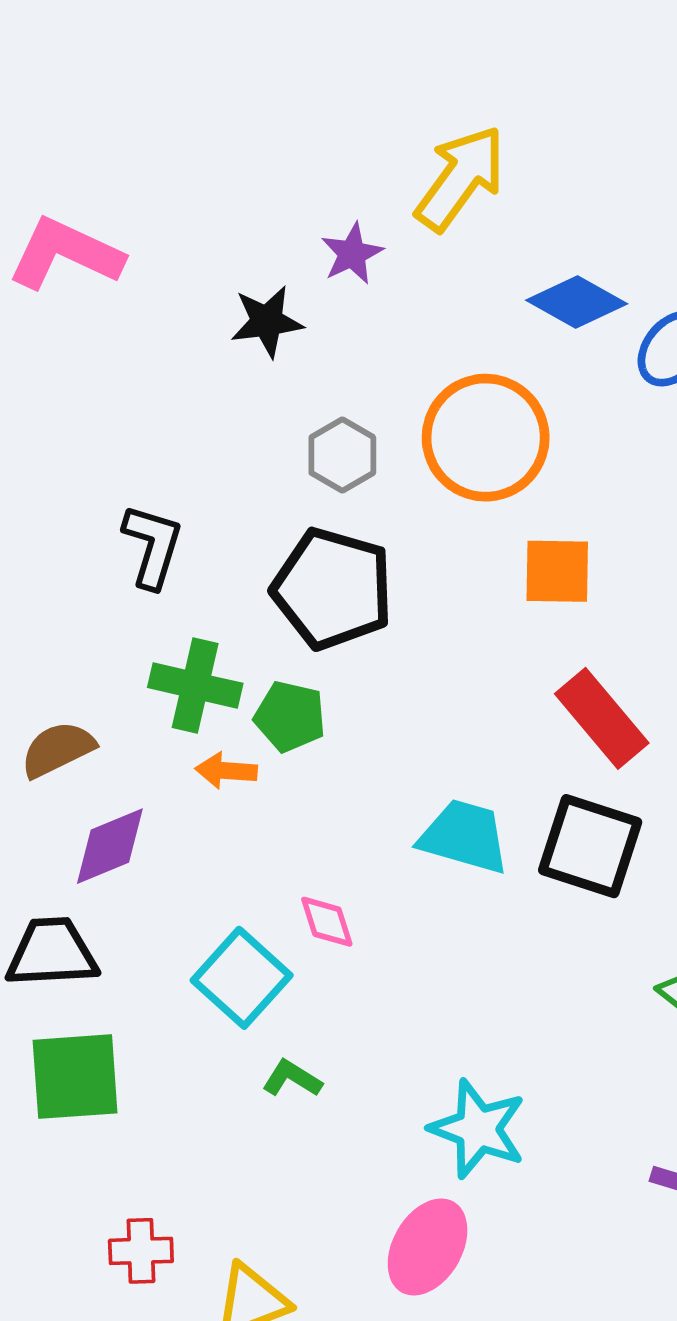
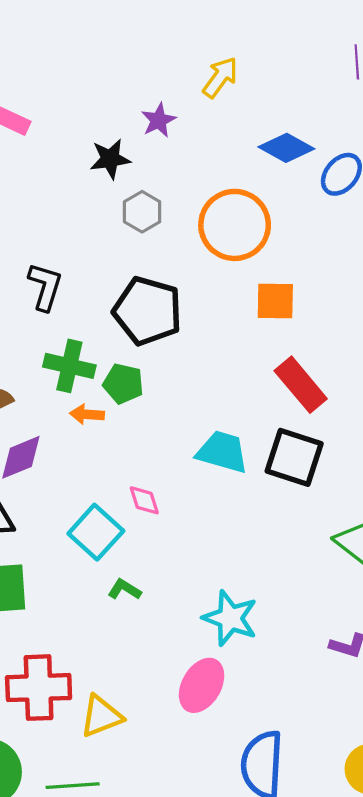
yellow arrow: (460, 178) -> (220, 77), size x0.7
gray hexagon: (342, 455) -> (142, 212), moved
red cross: (141, 1251) -> (39, 688), size x1.8

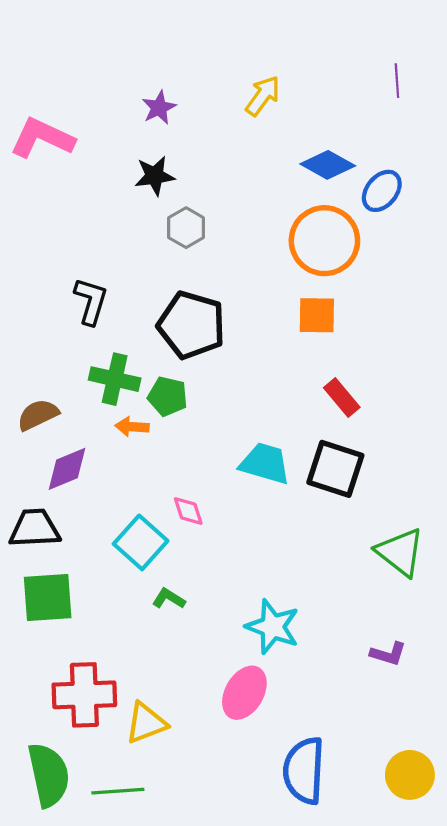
purple star: (159, 120) -> (159, 108), moved
orange circle: (235, 225) -> (324, 241), moved
red rectangle: (301, 385) -> (342, 397), size x0.7

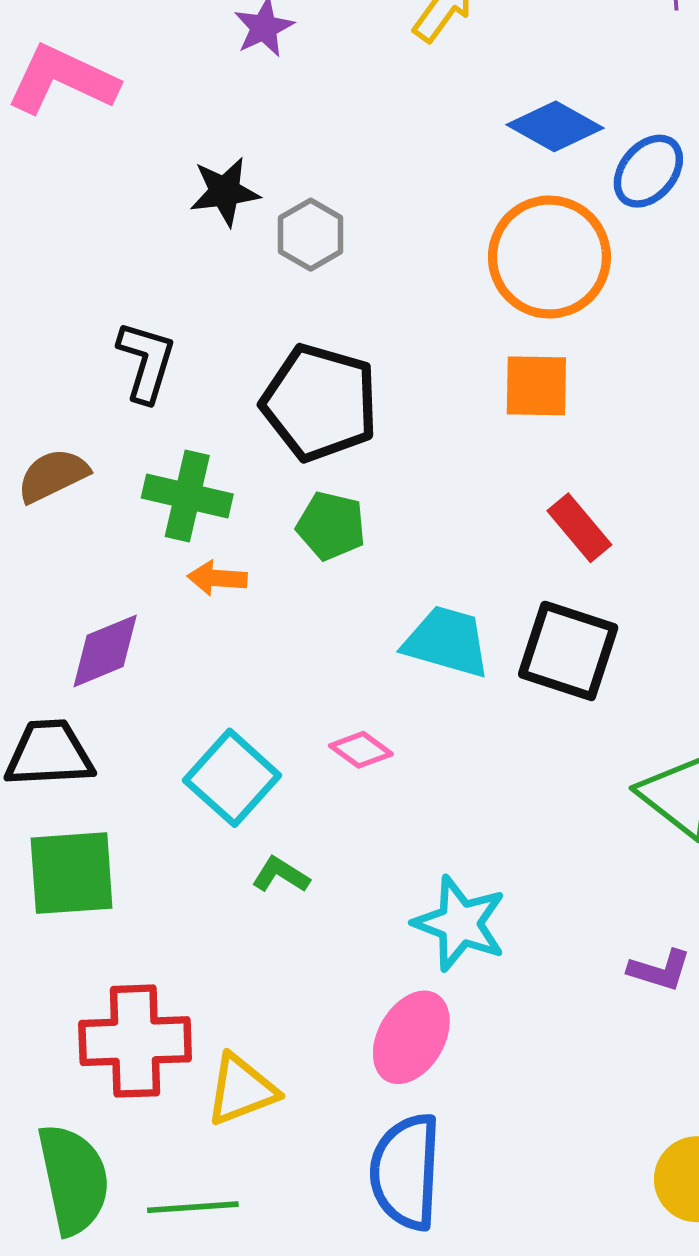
black star: (155, 176) -> (225, 192), moved
green pentagon: (168, 396) -> (331, 526), moved
brown semicircle: (38, 415) -> (53, 475), moved
pink diamond: (188, 511) -> (361, 750), moved, turned -36
blue semicircle: (304, 771) -> (406, 1172), moved

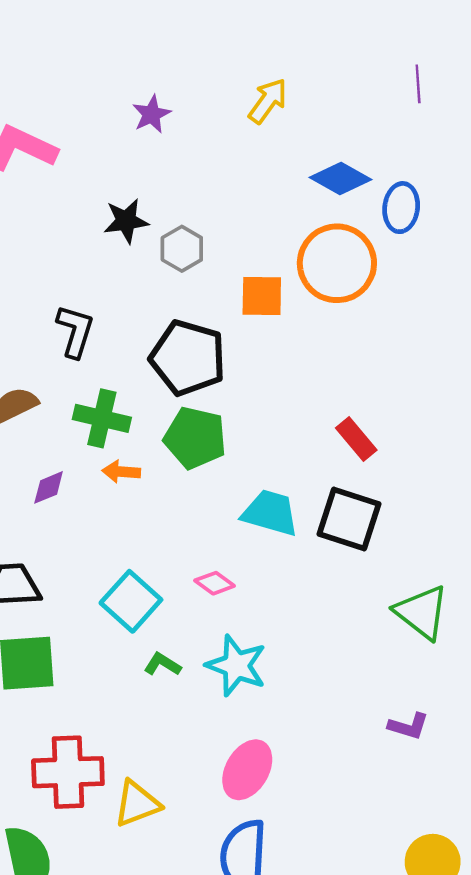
blue ellipse: (648, 171) -> (401, 208), turned -33
orange square: (536, 386) -> (262, 296), moved
green pentagon: (331, 526) -> (195, 438), size x1.4
purple diamond: (105, 651) -> (49, 487), moved, size x0.7
cyan star: (460, 923) -> (236, 666), moved

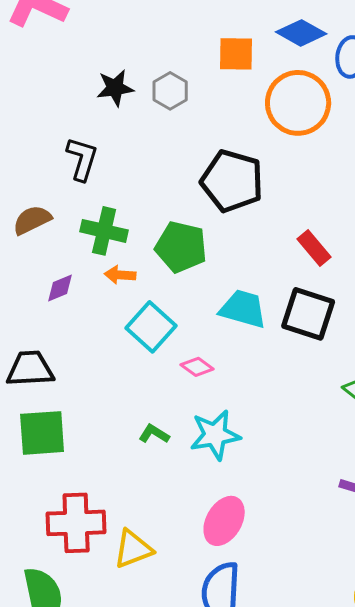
black star: (126, 221) -> (115, 88), moved
orange square: (262, 296) -> (236, 54), moved
black pentagon: (188, 358) -> (232, 181), moved
cyan square: (131, 601) -> (151, 327), moved
cyan star: (236, 666) -> (215, 435), turned -30

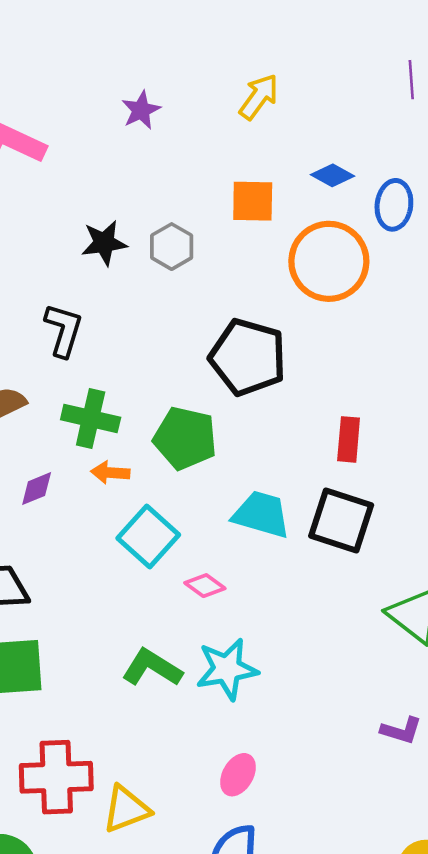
blue diamond: (301, 33) -> (333, 175), size x0.7
red rectangle: (314, 248) -> (349, 439), turned 45
green L-shape: (154, 434) -> (152, 668), size x1.6
pink ellipse: (224, 521) -> (238, 775), size x0.7

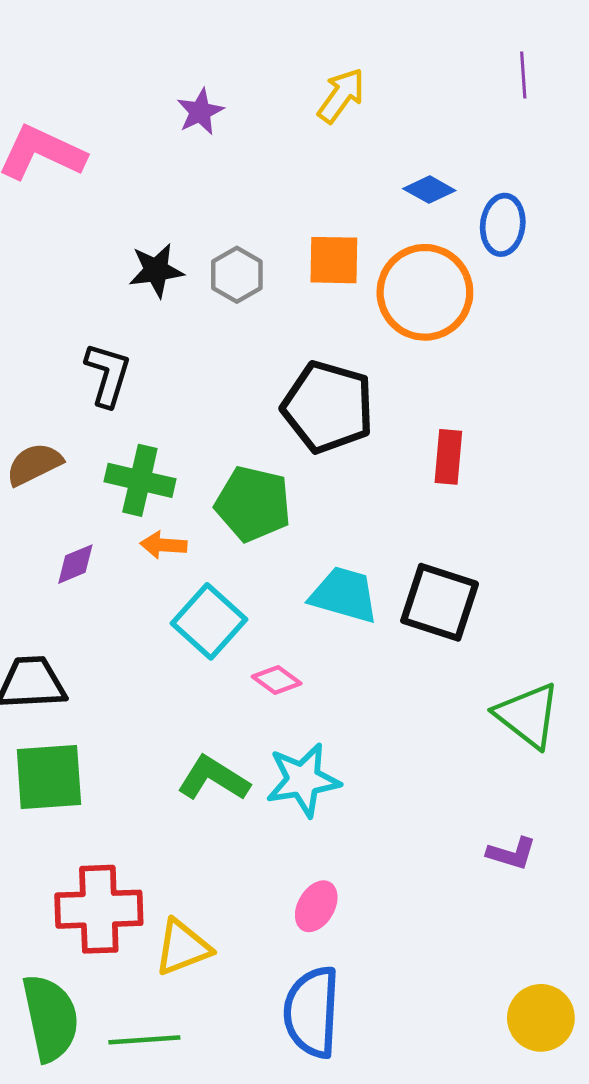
orange square: (253, 201) -> (334, 260), moved
red rectangle: (349, 439) -> (448, 457), moved

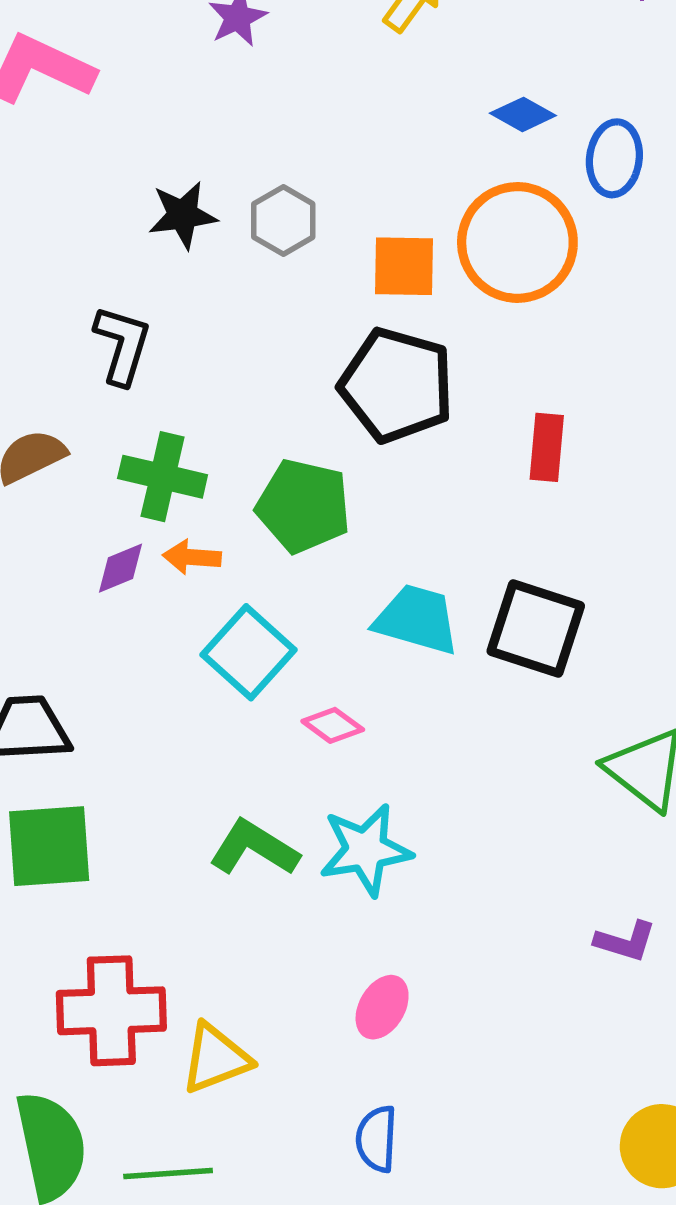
orange square: (334, 260) -> (404, 266), moved
purple diamond: (75, 564) -> (120, 568), moved
blue semicircle: (312, 1012) -> (377, 1139), size x0.6

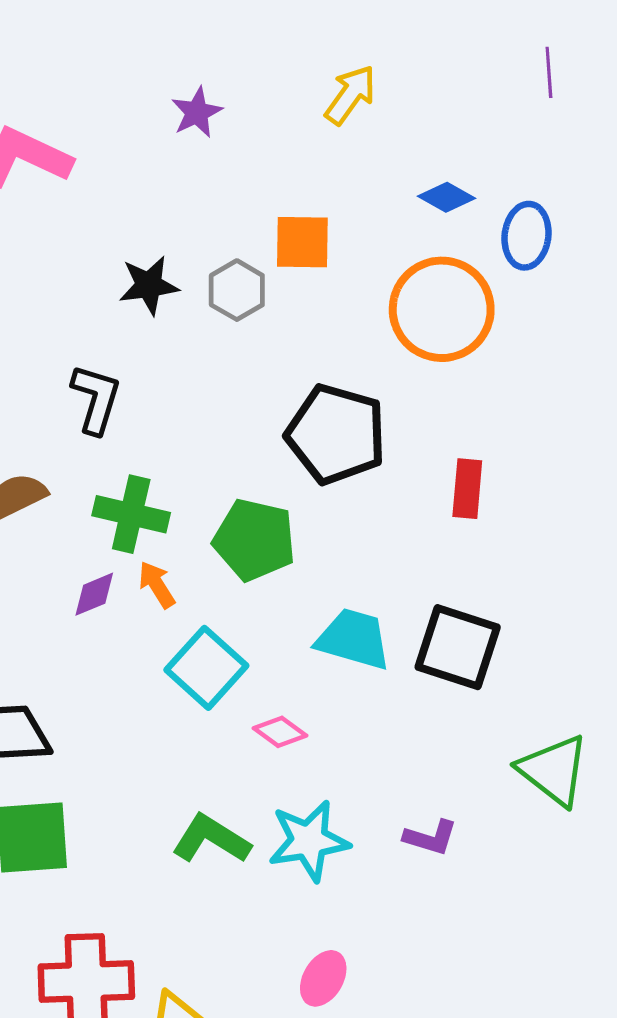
orange square: (404, 266) -> (302, 242), moved
orange arrow: (192, 557) -> (157, 585), turned 54
purple L-shape: (625, 941) -> (430, 838), moved

